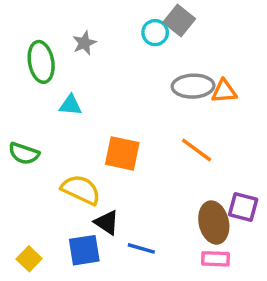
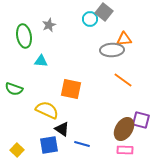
orange triangle: (224, 91) -> (124, 39), moved
orange line: (197, 150) -> (123, 80), moved
brown ellipse: (214, 223) -> (124, 129), turned 45

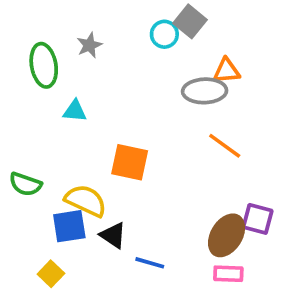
green semicircle: (14, 89) -> (25, 184), moved
blue square: (49, 145) -> (69, 226), moved
yellow square: (17, 150) -> (51, 274), moved

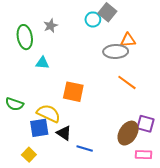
pink rectangle: (228, 274) -> (143, 155), moved

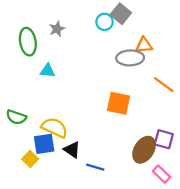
orange line: (127, 82) -> (164, 85), moved
orange square: (73, 92) -> (118, 103), moved
yellow square: (29, 155) -> (30, 159), moved
pink rectangle: (143, 155) -> (161, 174), turned 42

